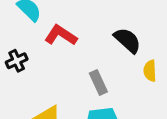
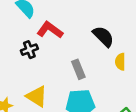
black cross: (17, 61) -> (29, 50), moved

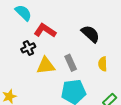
yellow semicircle: (120, 62) -> (103, 64), moved
yellow triangle: (37, 96) -> (46, 66), moved, turned -36

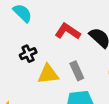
red L-shape: (45, 30) -> (68, 31), moved

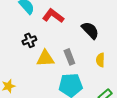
red L-shape: (68, 31) -> (53, 16), moved

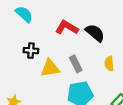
red L-shape: (53, 16) -> (67, 28), moved
black cross: (29, 40) -> (31, 51), turned 32

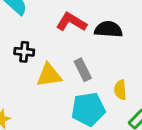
black semicircle: (95, 33) -> (108, 29), turned -36
yellow semicircle: (109, 64) -> (120, 90), moved

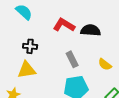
yellow triangle: (49, 75) -> (27, 70), moved
yellow semicircle: (120, 90) -> (105, 64), moved, turned -48

